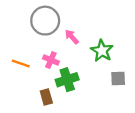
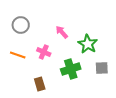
gray circle: (45, 21) -> (21, 25), moved, size x0.7
green cross: (67, 80) -> (71, 69), moved

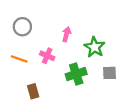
pink arrow: (62, 32) -> (66, 34), turned 56
brown rectangle: (40, 84) -> (33, 91), moved

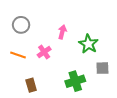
pink cross: (47, 56) -> (44, 52), turned 32
green cross: (76, 74) -> (75, 81), moved

